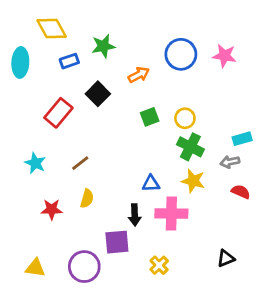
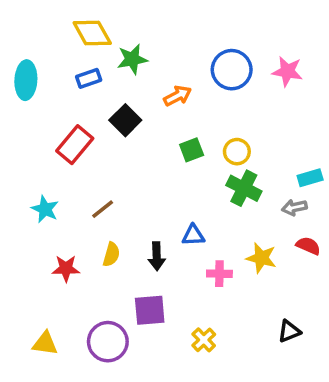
yellow diamond: (52, 28) -> (92, 33), moved
yellow star: (193, 181) -> (261, 258), moved
pink cross: (171, 213) -> (219, 274), size x0.6
black arrow: (135, 215) -> (157, 256), moved

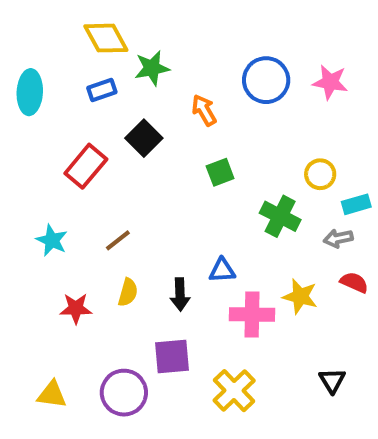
orange arrow: (178, 96) -> (204, 110), turned -92
yellow circle: (237, 152) -> (320, 174), moved
pink cross: (219, 274) -> (252, 314), size x1.5
black triangle: (289, 331) -> (332, 381), turned -40
yellow cross: (204, 340) -> (234, 391), size x1.5

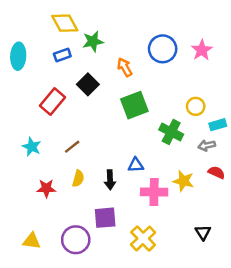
pink star: (330, 82) -> (202, 50), turned 30
green square: (220, 172) -> (134, 105), size x1.6

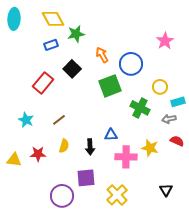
blue circle: (163, 49) -> (131, 64), moved
cyan ellipse: (18, 56) -> (14, 19), moved
yellow triangle: (32, 241) -> (14, 160), moved

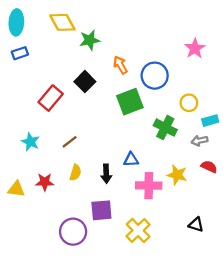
blue rectangle: (51, 45) -> (20, 53), moved
black triangle: (166, 190) -> (196, 225), turned -40

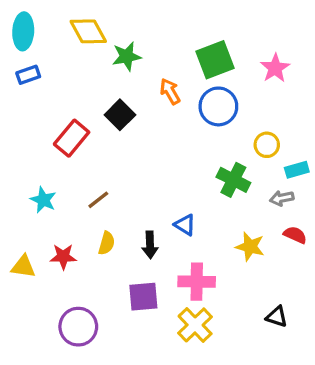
green square: (130, 102) -> (215, 60), moved
blue triangle: (131, 160) -> (185, 225), turned 35
pink cross: (149, 186) -> (197, 282), moved
purple circle: (73, 232) -> (78, 327), moved

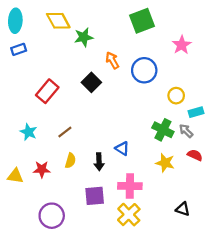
green square: (215, 60) -> (142, 21), moved
black square: (120, 115) -> (91, 82), moved
green cross: (233, 180) -> (163, 130), moved
gray arrow: (282, 198) -> (186, 131), turned 56

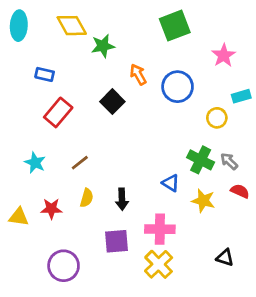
blue rectangle: (19, 49) -> (45, 74), moved, turned 32
cyan rectangle: (196, 112) -> (241, 96), moved
blue triangle: (122, 148) -> (171, 183), moved

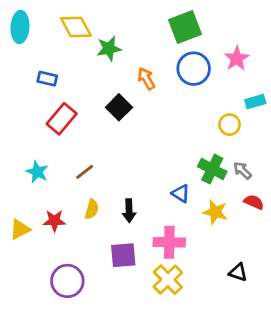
blue circle: (178, 87) -> (194, 69), moved
yellow triangle: (19, 217) -> (20, 229), turned -35

